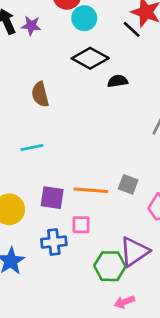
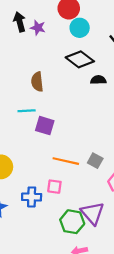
cyan line: (32, 148) -> (27, 111), moved
purple square: (52, 198) -> (45, 126), moved
purple triangle: (134, 252) -> (92, 213), turned -45

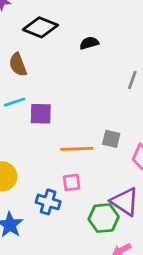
black diamond: (80, 59) -> (40, 27), moved
blue cross: (32, 197) -> (48, 202), turned 30

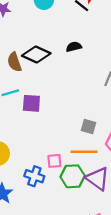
black diamond: (40, 27) -> (36, 55), moved
orange line: (77, 149) -> (84, 152), moved
green hexagon: (104, 218) -> (73, 176), moved

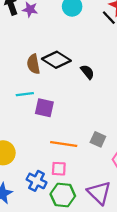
black semicircle: (74, 47) -> (87, 72), moved, turned 56
orange line: (84, 152) -> (64, 144), moved
green hexagon: (73, 176) -> (63, 195), moved

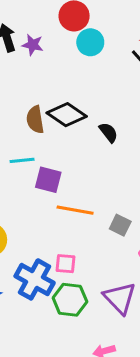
orange line: (64, 144) -> (75, 210), moved
blue cross: (37, 181) -> (35, 279), size x1.4

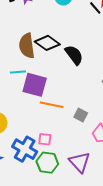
brown semicircle: (35, 120) -> (27, 46), size x1.4
black semicircle: (108, 132) -> (74, 55), size x1.5
purple square: (48, 180) -> (35, 85), size x1.4

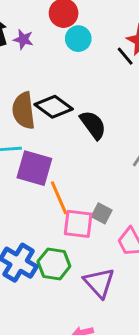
orange line: (52, 105) -> (59, 198), turned 55
pink square: (45, 139) -> (78, 224), moved, size x1.5
green hexagon: (47, 163) -> (54, 264), moved

